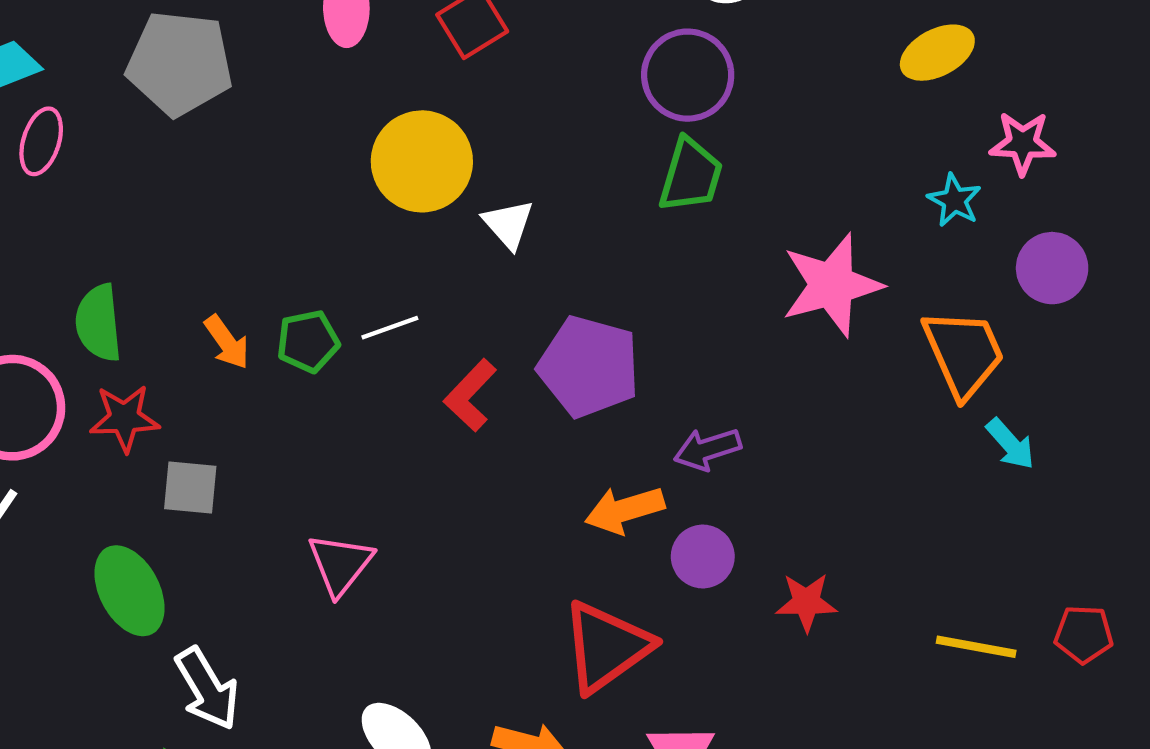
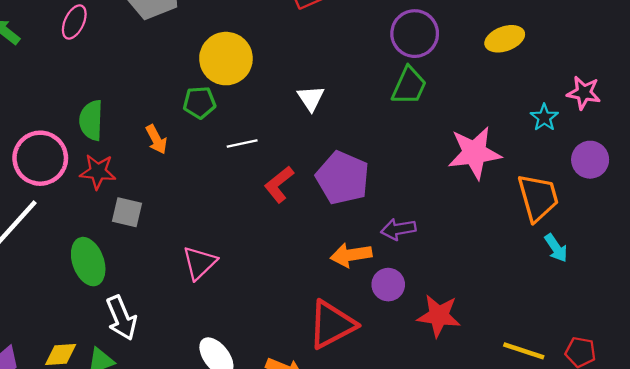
yellow ellipse: (937, 53) -> (505, 39), moved
yellow circle: (422, 161) -> (226, 59), moved
green pentagon: (308, 341) -> (199, 103), moved
red star: (806, 602) -> (439, 316), size x1.4

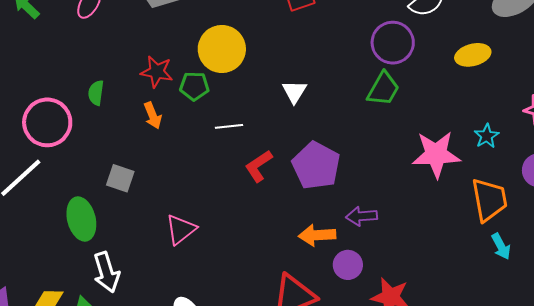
cyan star: (544, 118) -> (487, 136), moved
green semicircle: (91, 120) -> (96, 93), size x0.7
red star: (98, 172) -> (157, 72), moved

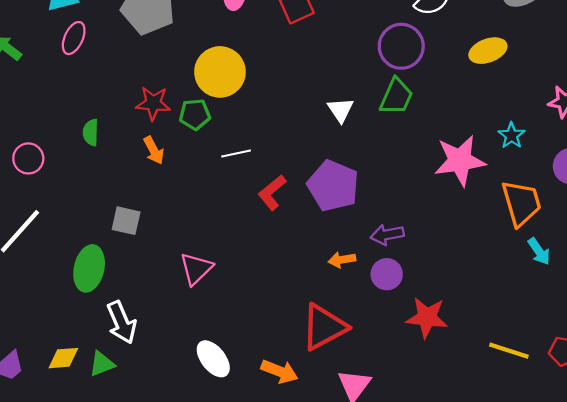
white triangle: (294, 92) -> (340, 110), moved
pink circle: (47, 122) -> (28, 158), moved, size x0.6
green ellipse: (81, 219) -> (89, 268), turned 33
orange arrow: (317, 235) -> (342, 260), size x0.7
purple circle: (348, 265) -> (387, 274), moved

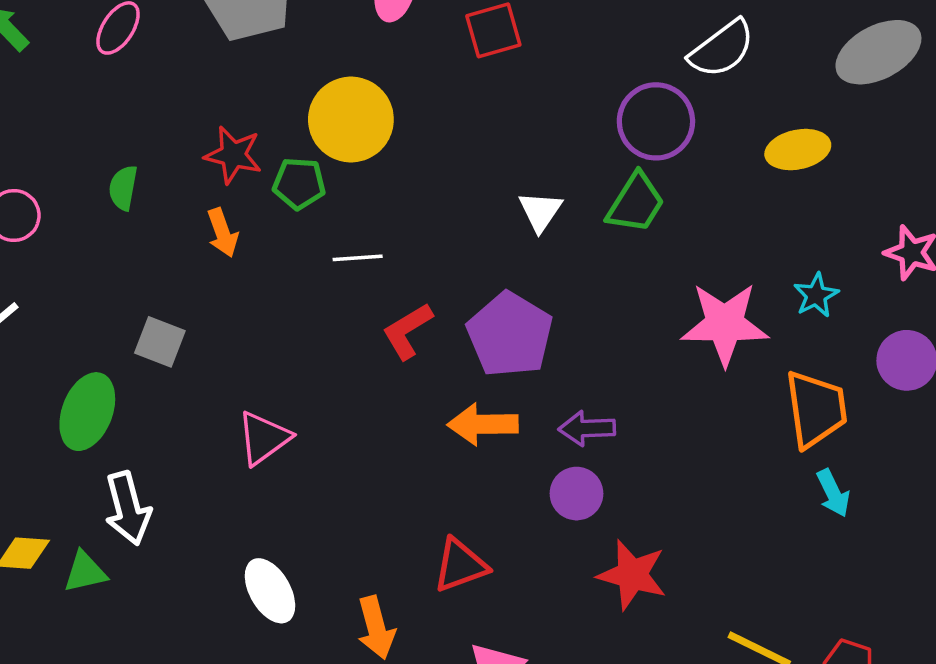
orange arrow: (342, 260) -> (483, 424), moved, size x1.5
red triangle: (324, 327) -> (460, 565), size x0.7
orange arrow: (279, 371) -> (376, 628), turned 45

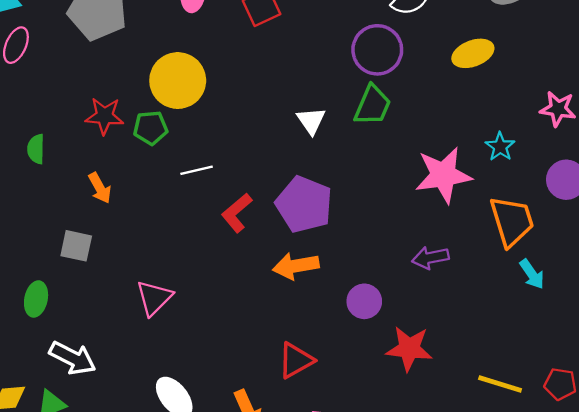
orange arrow: (223, 233) -> (100, 188), moved
green ellipse: (87, 412) -> (36, 299), size x0.7
purple arrow: (587, 428) -> (430, 258), moved
white arrow: (128, 508) -> (73, 358), turned -39

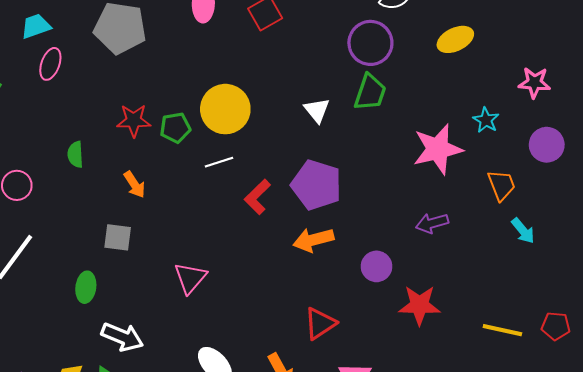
yellow circle: (178, 81) -> (225, 109), moved
orange trapezoid: (512, 221) -> (502, 185), size x0.7

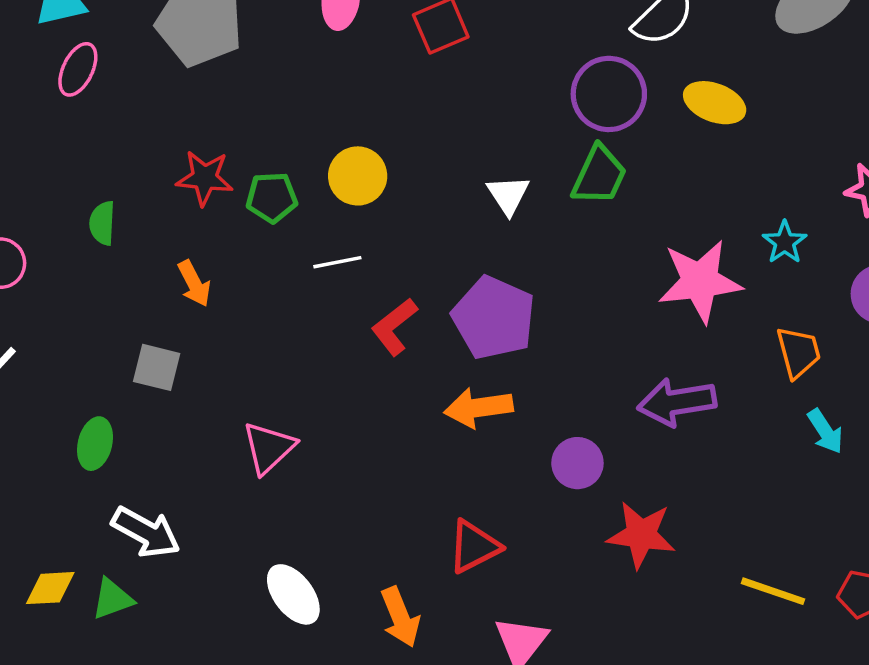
yellow ellipse: (455, 39) -> (715, 103), moved, turned 40
yellow circle: (225, 109) -> (358, 176), size x0.7
purple arrow: (432, 223) -> (677, 402), size x1.4

